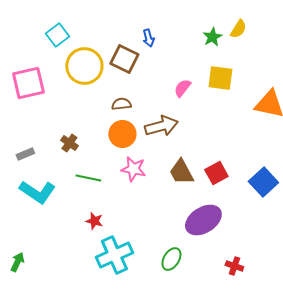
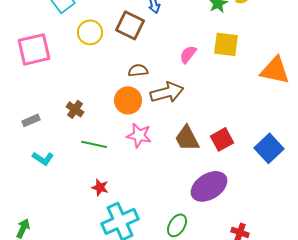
yellow circle: (84, 66) -> (90, 32), size x0.7
brown semicircle: (121, 104) -> (138, 70), moved
cyan L-shape: (37, 192) -> (43, 158), size x0.6

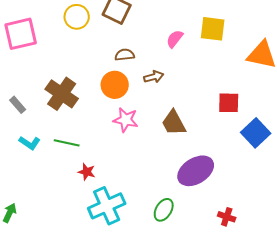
brown arrow: (167, 92) -> (154, 77), size x0.6
brown cross: (75, 109) -> (62, 94), size x1.8
gray rectangle: (31, 120) -> (18, 105), turned 72
red square: (222, 139) -> (229, 103), moved, turned 30
green line: (94, 144) -> (67, 143), moved

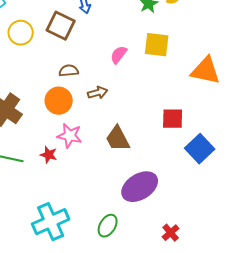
red star: (87, 172) -> (49, 155), moved
red cross: (227, 217) -> (171, 233), turned 30

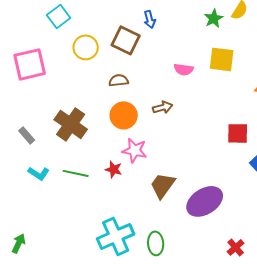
pink semicircle: (119, 55) -> (184, 69), turned -120
brown semicircle: (69, 71) -> (119, 80), moved
brown trapezoid: (118, 139) -> (163, 185), moved, turned 64
green ellipse: (108, 226) -> (156, 243), moved, turned -35

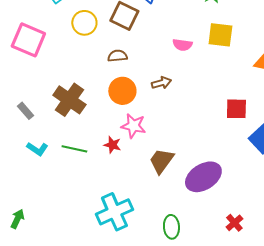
pink square: (30, 64) -> (28, 40), turned 36
green ellipse: (156, 243) -> (171, 227), moved

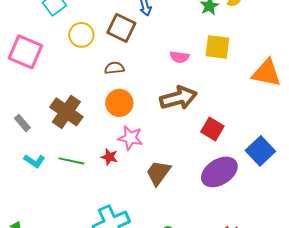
brown arrow: (161, 83) -> (178, 98), moved, size x1.8
red square: (236, 109) -> (212, 129), moved, turned 30
purple ellipse: (203, 177) -> (219, 172), moved

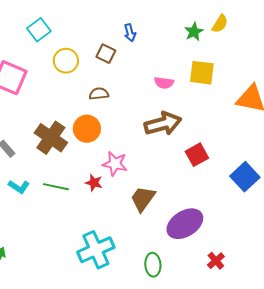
brown square: (121, 28) -> (106, 54), size x0.7
orange circle: (119, 103) -> (87, 129), moved
red square: (212, 129) -> (197, 155), turned 30
purple ellipse: (219, 172) -> (185, 224), moved

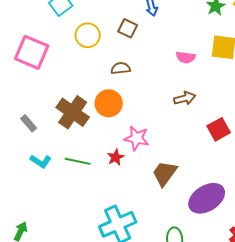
brown arrow: (163, 124) -> (185, 98), size x0.6
red star: (94, 183) -> (116, 157), turned 30

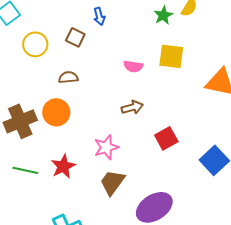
brown cross: (73, 112) -> (20, 121), turned 32
pink star: (137, 138) -> (106, 147), moved, turned -30
red star: (116, 157) -> (63, 166), size x1.4

